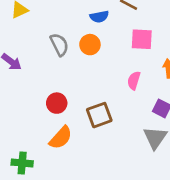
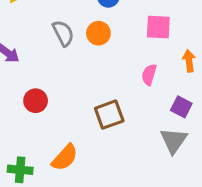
red circle: (57, 103) -> (36, 101), moved
orange semicircle: (61, 138) -> (65, 157), moved

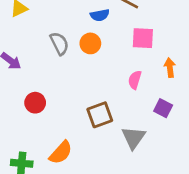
gray triangle: (174, 141) -> (133, 138), moved

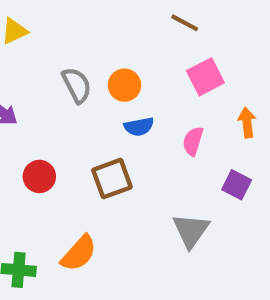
blue semicircle: (100, 15) -> (139, 127), moved
pink square: (143, 38) -> (205, 77), turned -30
brown square: (100, 115) -> (112, 179), moved

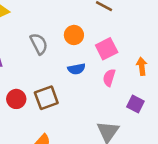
pink square: (205, 77) -> (107, 49), moved
orange circle: (124, 85) -> (74, 35), moved
brown square: (112, 179) -> (46, 98), moved

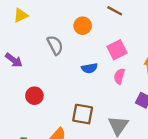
orange circle: (74, 35) -> (83, 26), moved
brown square: (46, 98) -> (83, 114), moved, turned 30

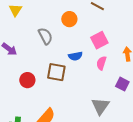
yellow triangle: (21, 15) -> (15, 10), turned -32
brown square: (83, 114) -> (56, 72), moved

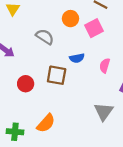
gray semicircle: (45, 36) -> (45, 37), turned -30
pink square: (99, 40) -> (94, 28), moved

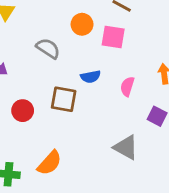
pink square: (94, 28) -> (113, 37), turned 36
gray triangle: (104, 112) -> (126, 147), turned -36

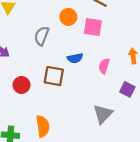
gray semicircle: (48, 48) -> (42, 36), turned -102
gray triangle: (126, 147) -> (103, 114), turned 45
orange semicircle: (49, 163) -> (43, 126), turned -50

